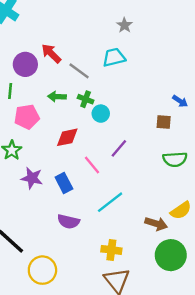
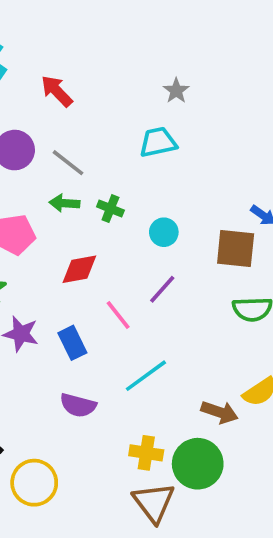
red arrow: (51, 53) -> (57, 91), moved
gray line: (79, 71) -> (68, 163), moved
cyan circle: (101, 114) -> (164, 232), moved
brown square: (164, 122) -> (236, 249), size x1.6
green circle: (171, 255) -> (198, 464), moved

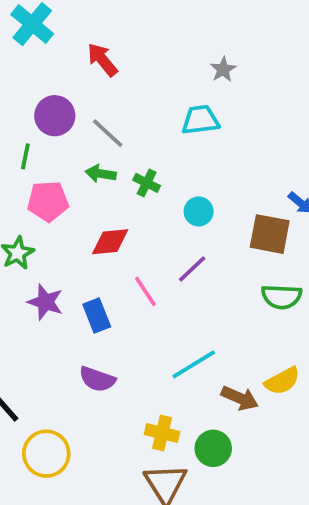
cyan line: (146, 376) -> (194, 364), moved
green circle: (198, 464) -> (213, 448), size x0.7

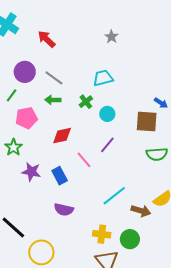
cyan trapezoid: (200, 120) -> (103, 78), moved
green line: (25, 156) -> (12, 95), turned 32
green cross: (147, 183) -> (86, 102), moved, turned 32

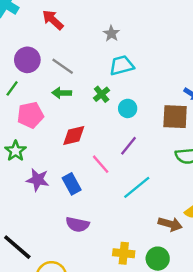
gray star: (111, 37) -> (111, 33), moved
cyan line: (114, 196) -> (137, 187), moved

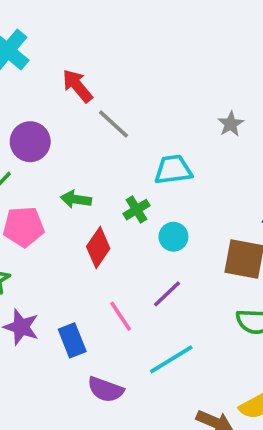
gray star: (111, 33) -> (231, 124), moved
gray line: (63, 66) -> (113, 124), moved
red diamond: (74, 136) -> (98, 248), moved, turned -50
purple semicircle: (77, 224) -> (106, 390), moved

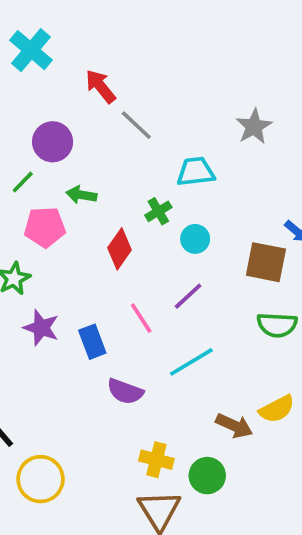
gray star: (231, 124) -> (254, 126), size x1.4
green arrow: (76, 199) -> (81, 195), moved

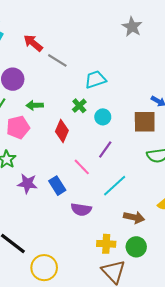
gray star: (254, 126) -> (132, 27), moved
brown arrow: (234, 426) -> (134, 217), moved

